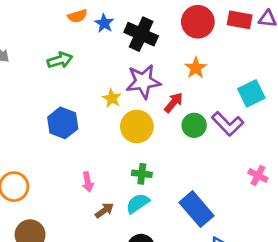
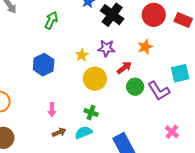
green arrow: (60, 60) -> (51, 20), turned -60
purple star: (143, 82) -> (106, 48), size x0.7

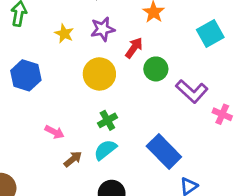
yellow star: (82, 55) -> (64, 33), moved
purple L-shape: (159, 91) -> (192, 91), moved
pink arrow: (52, 110) -> (55, 132), turned -48
green cross: (91, 113) -> (107, 120), turned -32

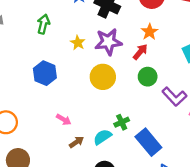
purple star: (103, 29) -> (108, 42), size x1.4
red arrow: (134, 48) -> (140, 52), moved
green cross: (107, 120) -> (122, 122), moved

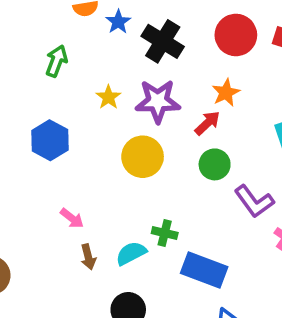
green cross: (122, 122) -> (165, 233), turned 32
brown arrow: (76, 142) -> (88, 257), turned 104
blue rectangle: (148, 142) -> (204, 270), turned -36

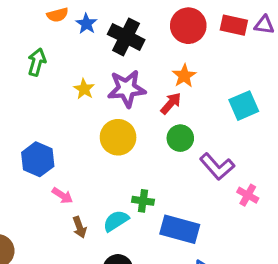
blue hexagon: (50, 140) -> (38, 159), moved

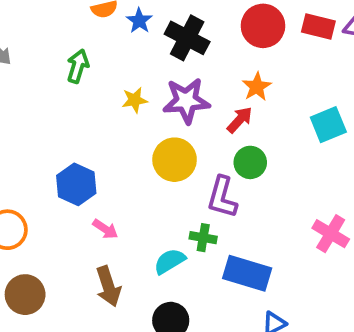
yellow star: (84, 89) -> (135, 100), turned 30
purple L-shape: (217, 167) -> (222, 197), moved, turned 56
pink cross: (248, 195) -> (331, 234), size x1.4
brown arrow: (79, 227) -> (108, 286), moved, size x1.5

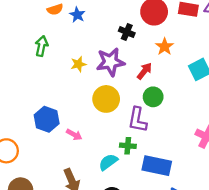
black cross: (187, 38) -> (127, 32), moved, size x0.6
orange star: (257, 87) -> (165, 47), moved
pink arrow: (105, 229) -> (74, 135), moved

